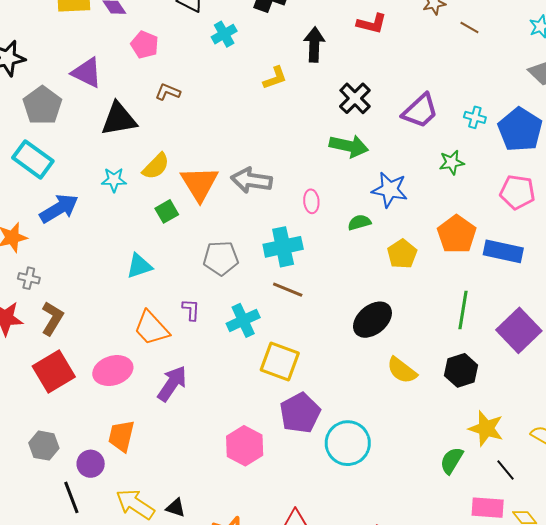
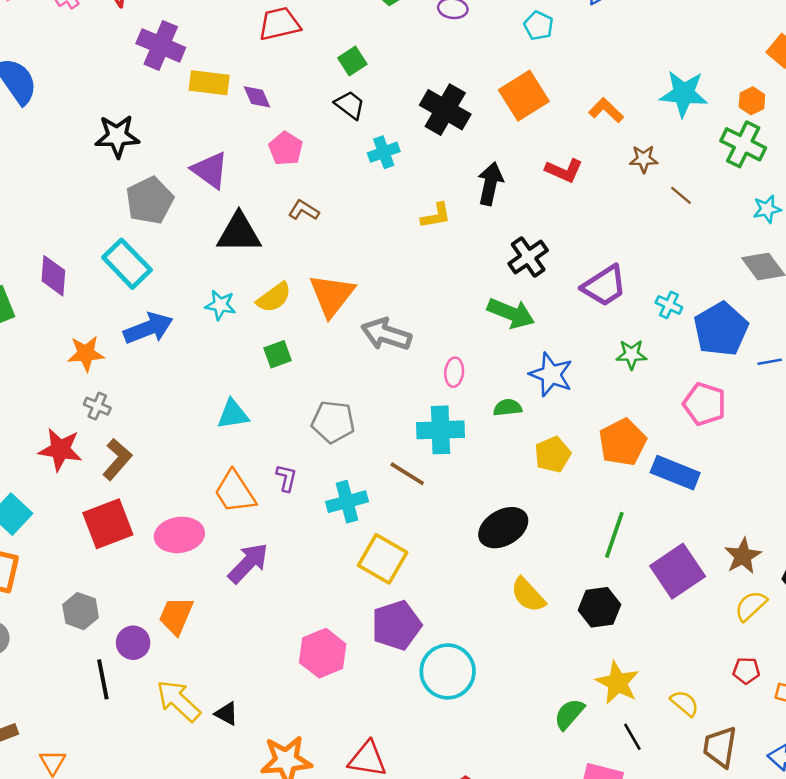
orange triangle: (200, 184) -> (332, 295), moved
cyan cross: (283, 247) -> (440, 430), moved

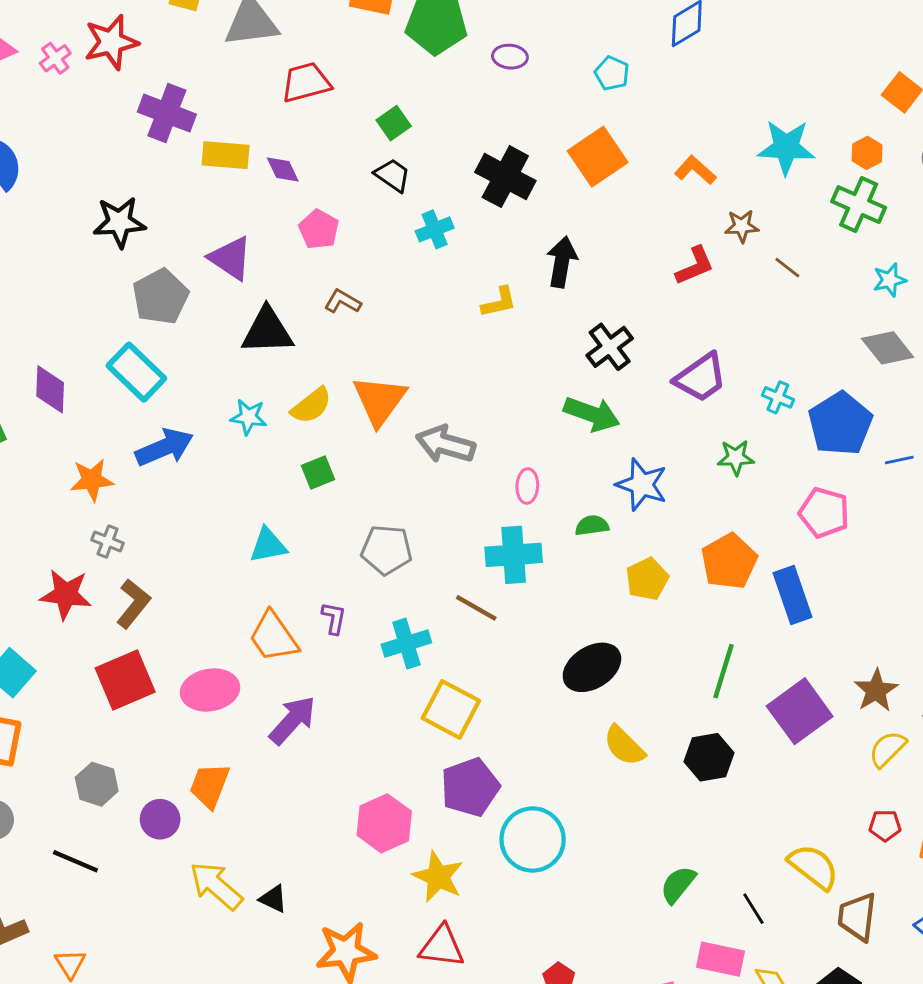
red L-shape: (564, 170) -> (695, 266), moved, turned -45
blue rectangle: (675, 473) -> (793, 595), turned 51
black line: (103, 679) -> (75, 861), moved, turned -54
yellow star: (617, 683) -> (438, 877), moved
yellow semicircle: (684, 703) -> (813, 867), size x1.5

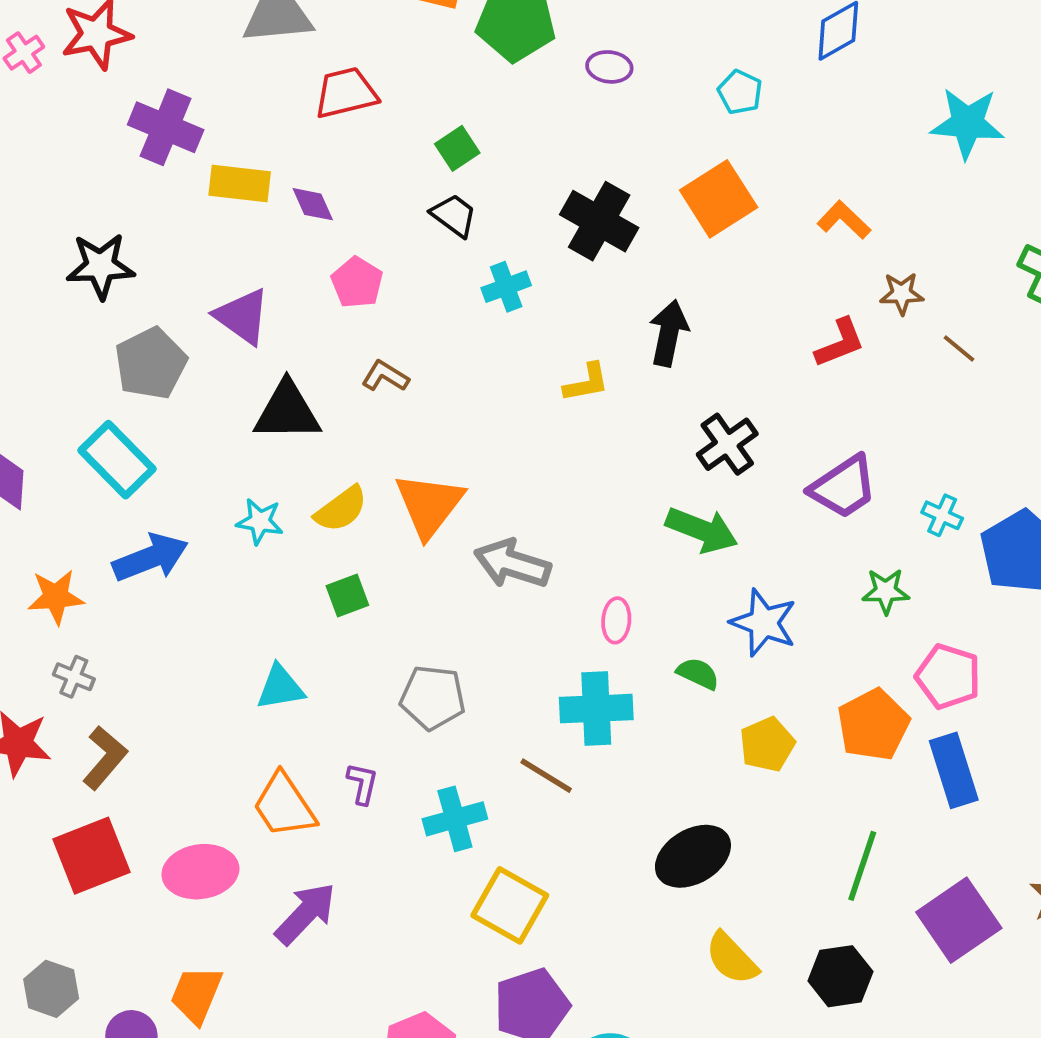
cyan star: (786, 147) -> (967, 123), moved
pink pentagon: (824, 513) -> (948, 676), moved
green semicircle: (592, 525) -> (698, 674), turned 32

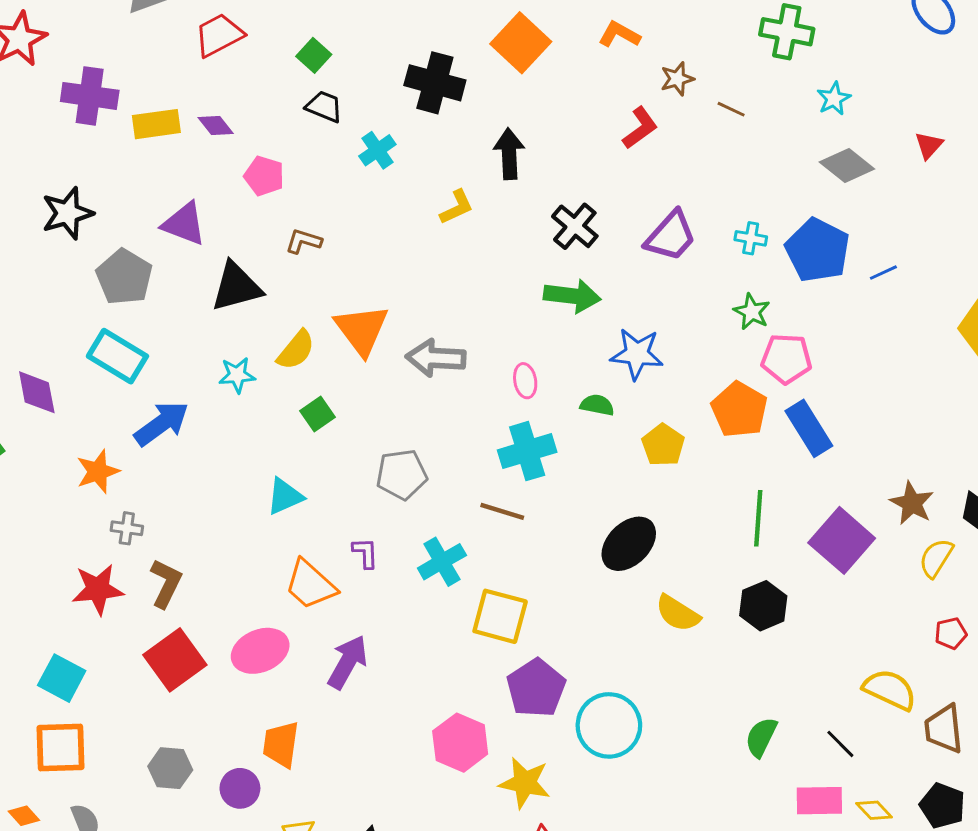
green star: (886, 591) -> (752, 312), moved, turned -30

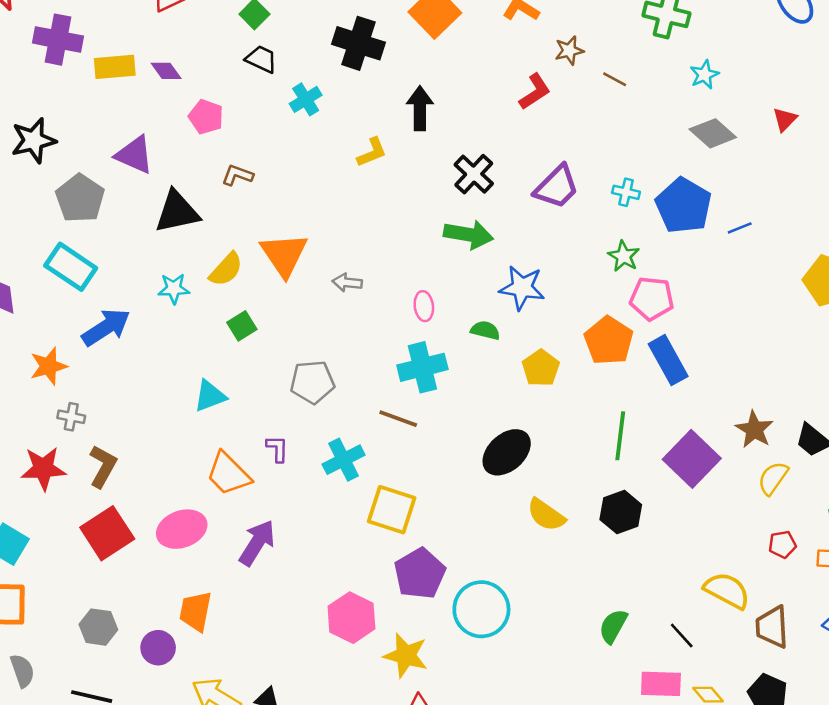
gray arrow: (436, 358) -> (347, 282), size x0.6

